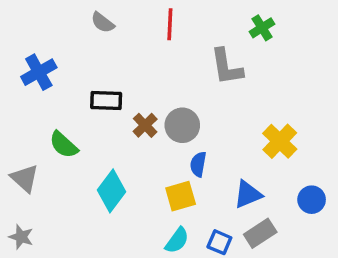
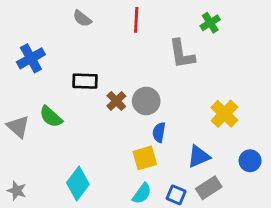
gray triangle: (25, 178) -> (18, 127), moved
cyan diamond: (111, 191) -> (78, 184), moved

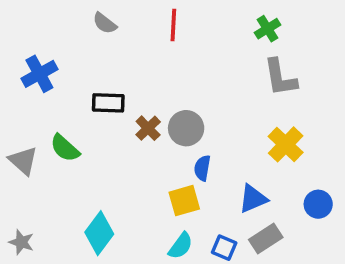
gray L-shape: (182, 54) -> (280, 78), moved

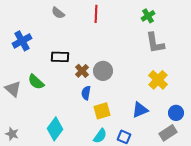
blue semicircle: (202, 168) -> (86, 93), moved
gray rectangle: (266, 239) -> (168, 133), moved

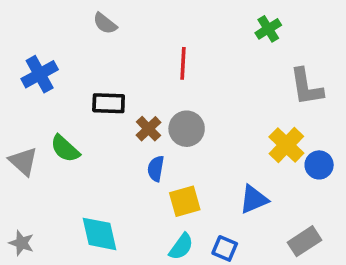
red line: (96, 14) -> (183, 63), moved
gray L-shape: (155, 43) -> (306, 87), moved
blue circle: (176, 113) -> (319, 165), moved
cyan diamond: (55, 129) -> (100, 234), turned -50

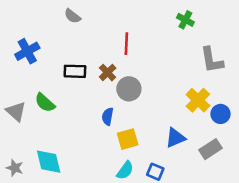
green cross: (268, 29) -> (185, 20), turned -30
brown cross: (149, 129) -> (108, 73), moved
cyan diamond: (100, 234) -> (49, 162), moved
gray rectangle: (305, 241) -> (210, 149), moved

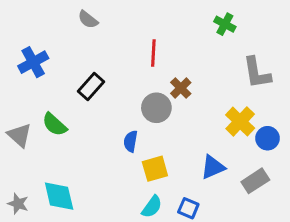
black rectangle: (75, 71) -> (91, 86), turned -50
brown cross: (108, 73) -> (181, 88), moved

